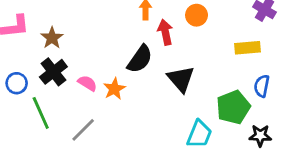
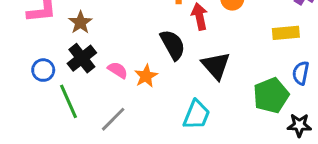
black semicircle: (140, 59) -> (173, 45), turned -64
cyan trapezoid: (199, 134) -> (197, 115), moved

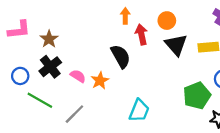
black triangle: (216, 66) -> (176, 45), moved
green line: (68, 101) -> (40, 100), turned -36

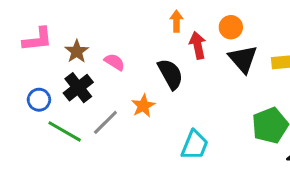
pink semicircle: (78, 76) -> (115, 62), moved
gray line: (74, 114) -> (105, 122), moved

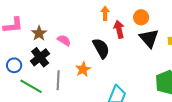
gray line: (105, 122) -> (58, 80), turned -42

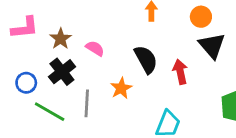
red arrow: (119, 29) -> (180, 72), moved

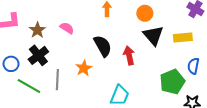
pink semicircle: (95, 48) -> (67, 28), moved

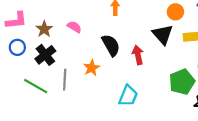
orange circle: (145, 13) -> (175, 12), moved
blue circle: (11, 64) -> (17, 47), moved

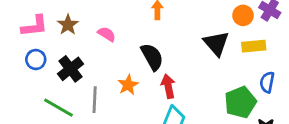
orange circle: (175, 12) -> (243, 15), moved
brown star: (44, 29) -> (68, 25), moved
red arrow: (138, 55) -> (168, 86), moved

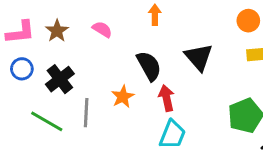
pink semicircle: (107, 34) -> (102, 29), moved
black triangle: (216, 43) -> (199, 57), moved

